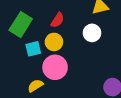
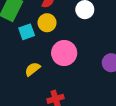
pink circle: (55, 67) -> (64, 53), moved

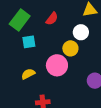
yellow circle: (47, 23) -> (70, 48), moved

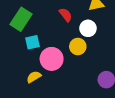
red semicircle: (52, 19) -> (66, 15), moved, turned -72
pink circle: (57, 65) -> (52, 59), moved

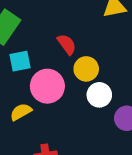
red semicircle: (66, 15) -> (67, 44), moved
white circle: (88, 28) -> (99, 95), moved

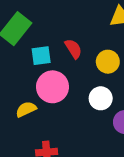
cyan square: (20, 61) -> (41, 56), moved
yellow circle: (86, 69) -> (108, 62), moved

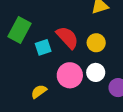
red semicircle: (73, 49) -> (67, 37), size x1.5
pink circle: (52, 87) -> (70, 75), moved

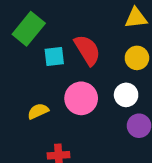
yellow circle: (96, 43) -> (137, 58), moved
white circle: (96, 72) -> (126, 95), moved

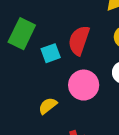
red semicircle: (87, 50) -> (79, 40), turned -116

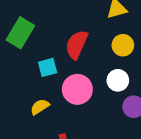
cyan square: (51, 53) -> (48, 67), moved

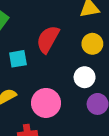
pink circle: (77, 89) -> (46, 103), moved

